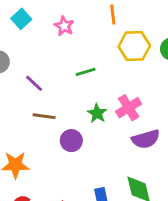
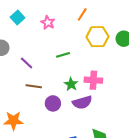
orange line: (113, 15) -> (82, 14), turned 40
pink cross: (129, 108) -> (93, 80), turned 36
purple semicircle: (146, 139) -> (82, 102), moved

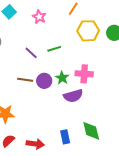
purple line: (27, 63) -> (31, 53), moved
purple circle: (53, 103) -> (44, 81), moved

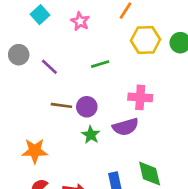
purple line: (31, 53) -> (49, 67), moved
green star: (62, 78) -> (91, 135), moved

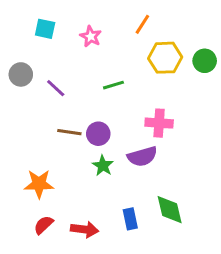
cyan square: (40, 15) -> (45, 29), turned -36

